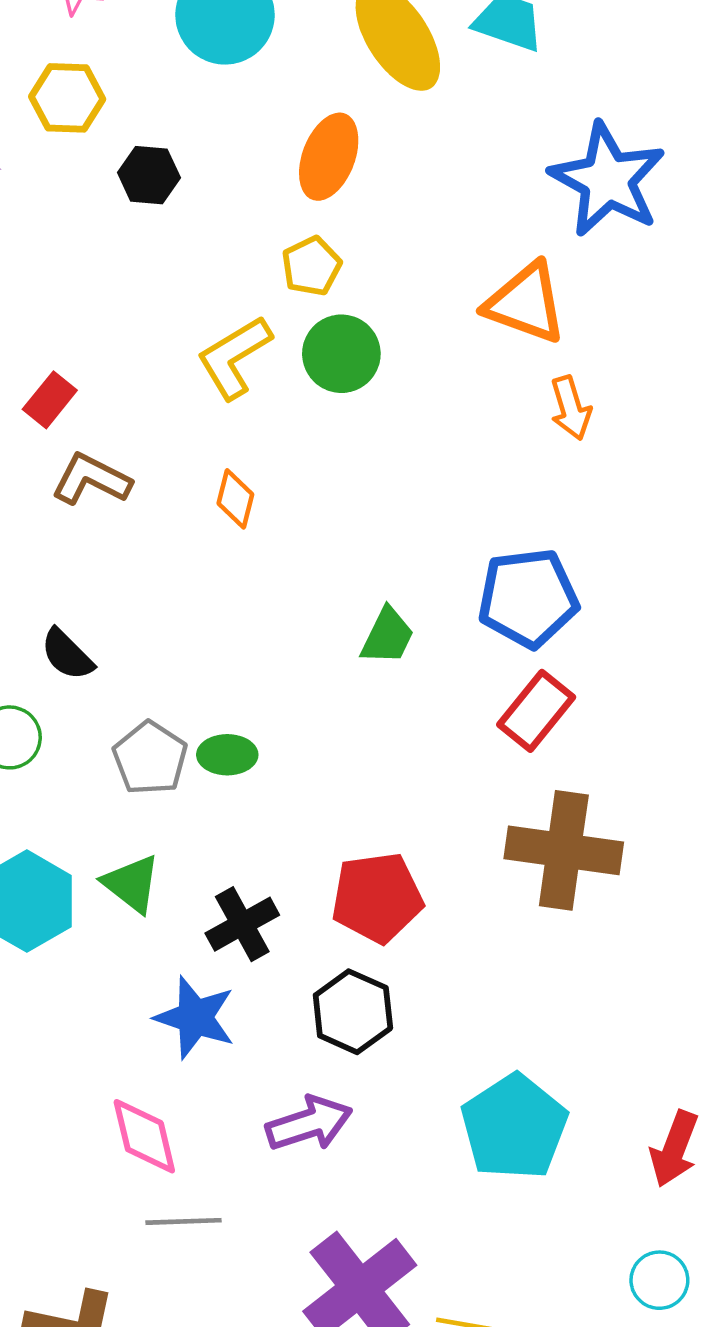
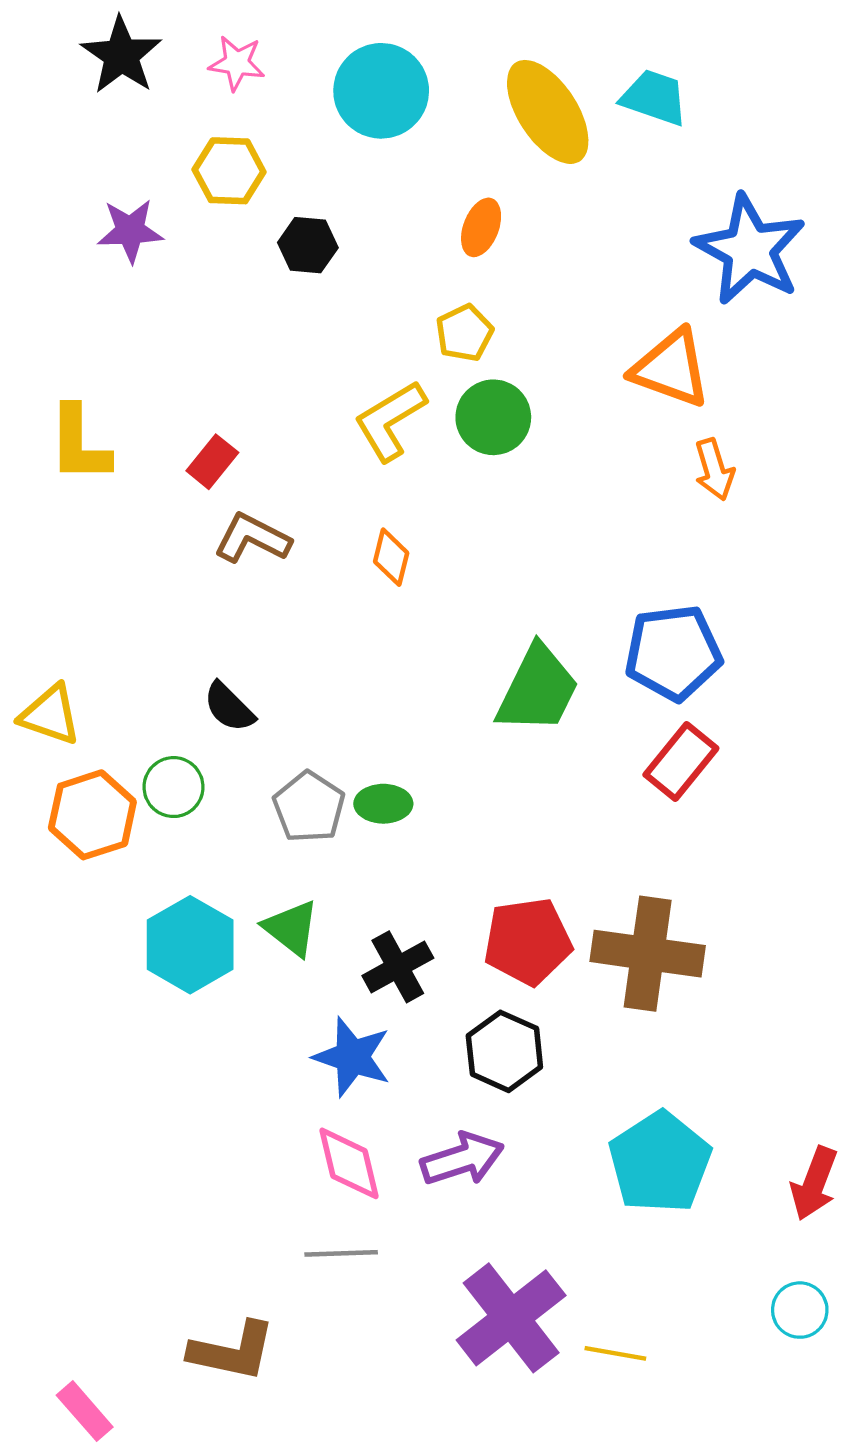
orange ellipse: (329, 157) -> (481, 227), size x0.7
green trapezoid: (387, 636) -> (538, 689), size x1.6
brown cross: (564, 850) -> (648, 954), moved
pink diamond: (144, 1136) -> (349, 1163), moved

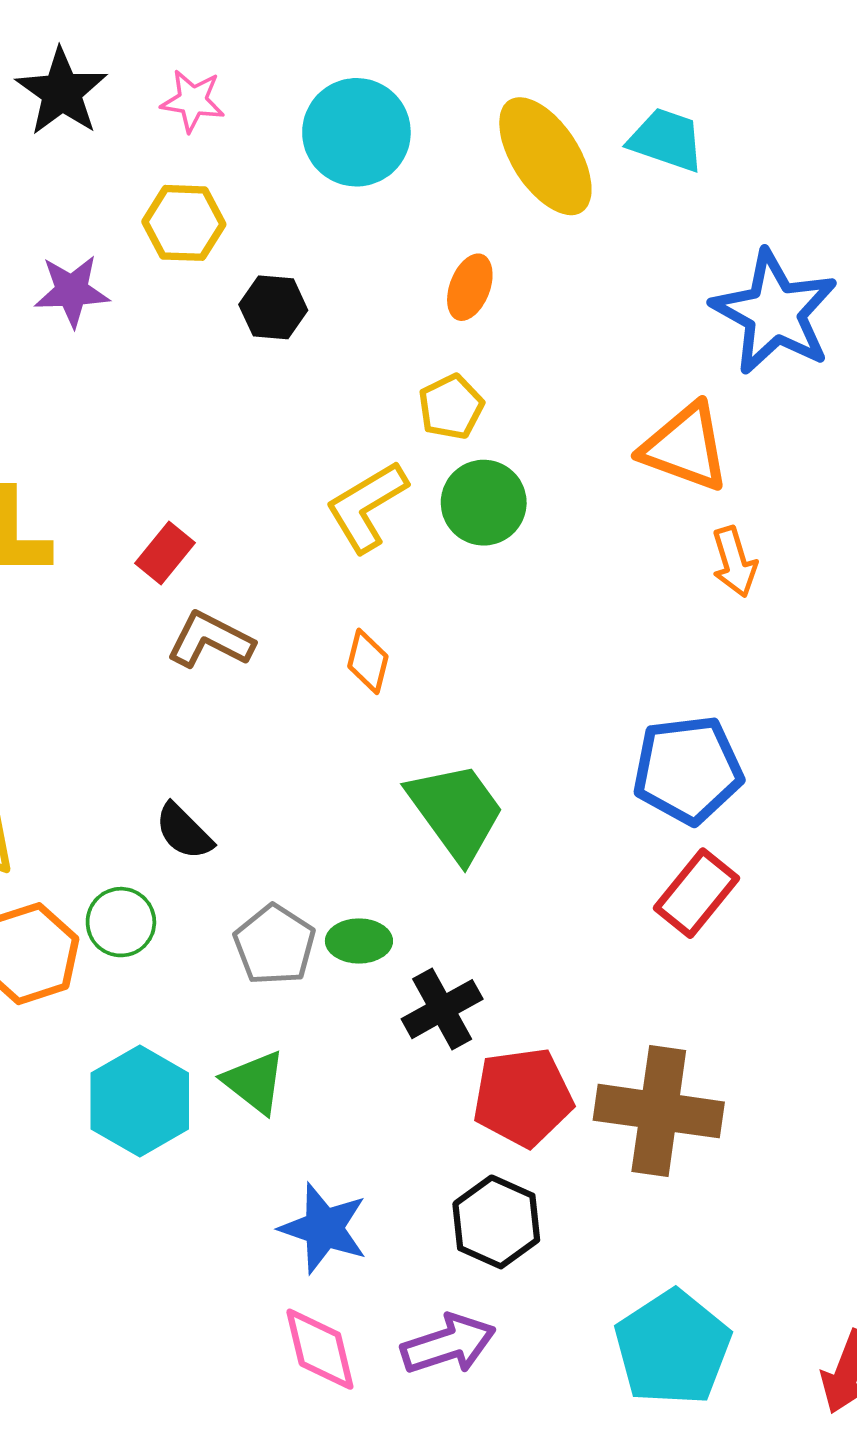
green trapezoid: (538, 689) -> (456, 811), moved, turned -62
black cross: (398, 967) -> (442, 1009), moved

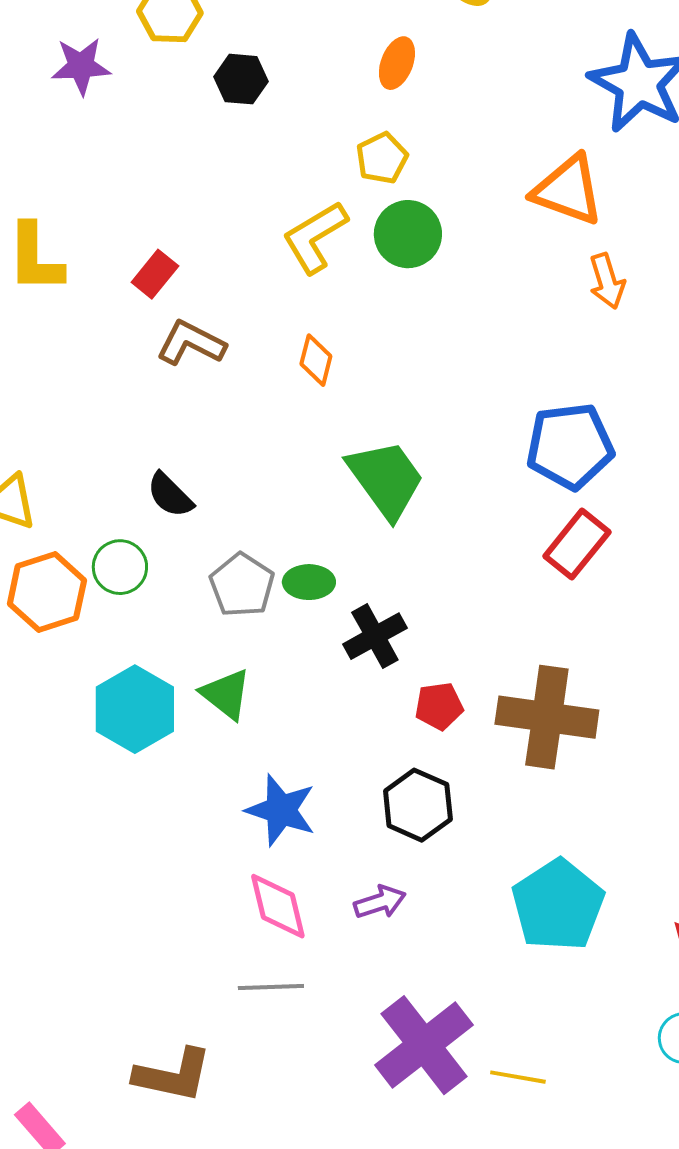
red pentagon: (523, 1097) -> (439, 706), size x0.6
purple arrow: (448, 1344) -> (380, 902), size x0.7

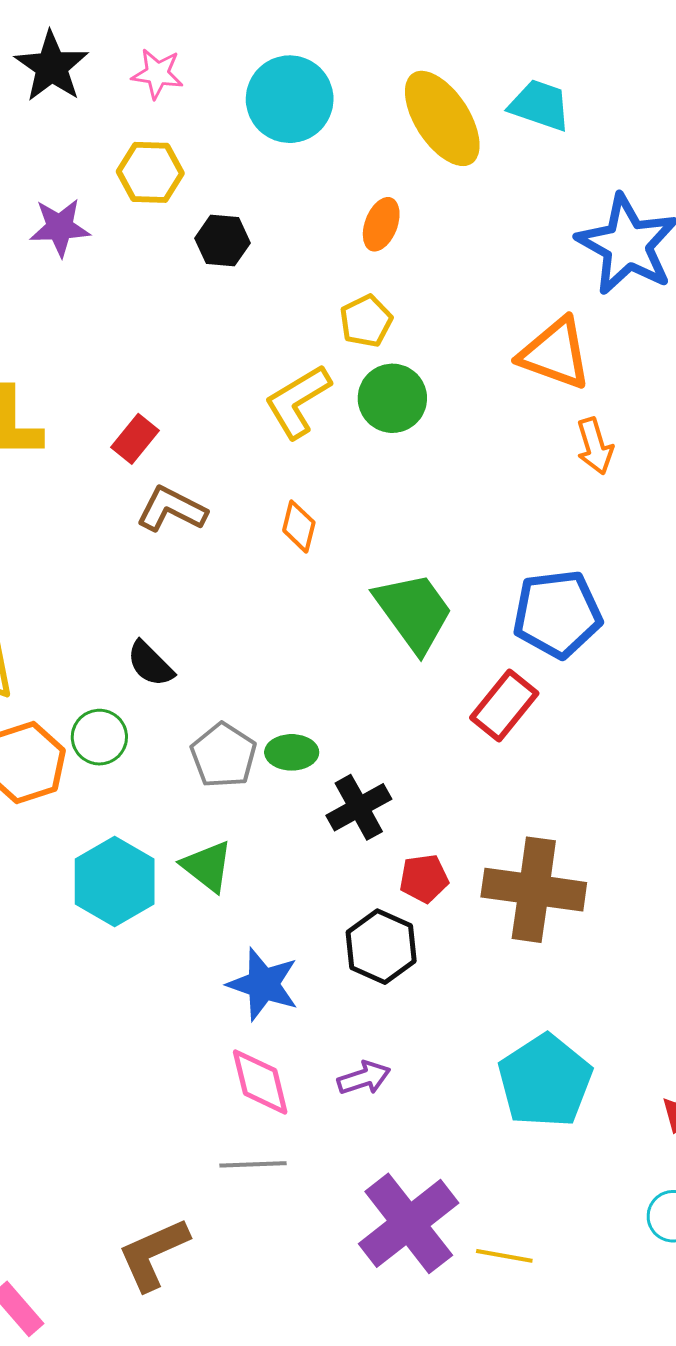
green trapezoid: (386, 479) -> (414, 612), moved
red rectangle: (577, 544) -> (504, 706), moved
black hexagon: (418, 805) -> (381, 947), moved
brown L-shape: (173, 1075) -> (153, 1254), turned 144

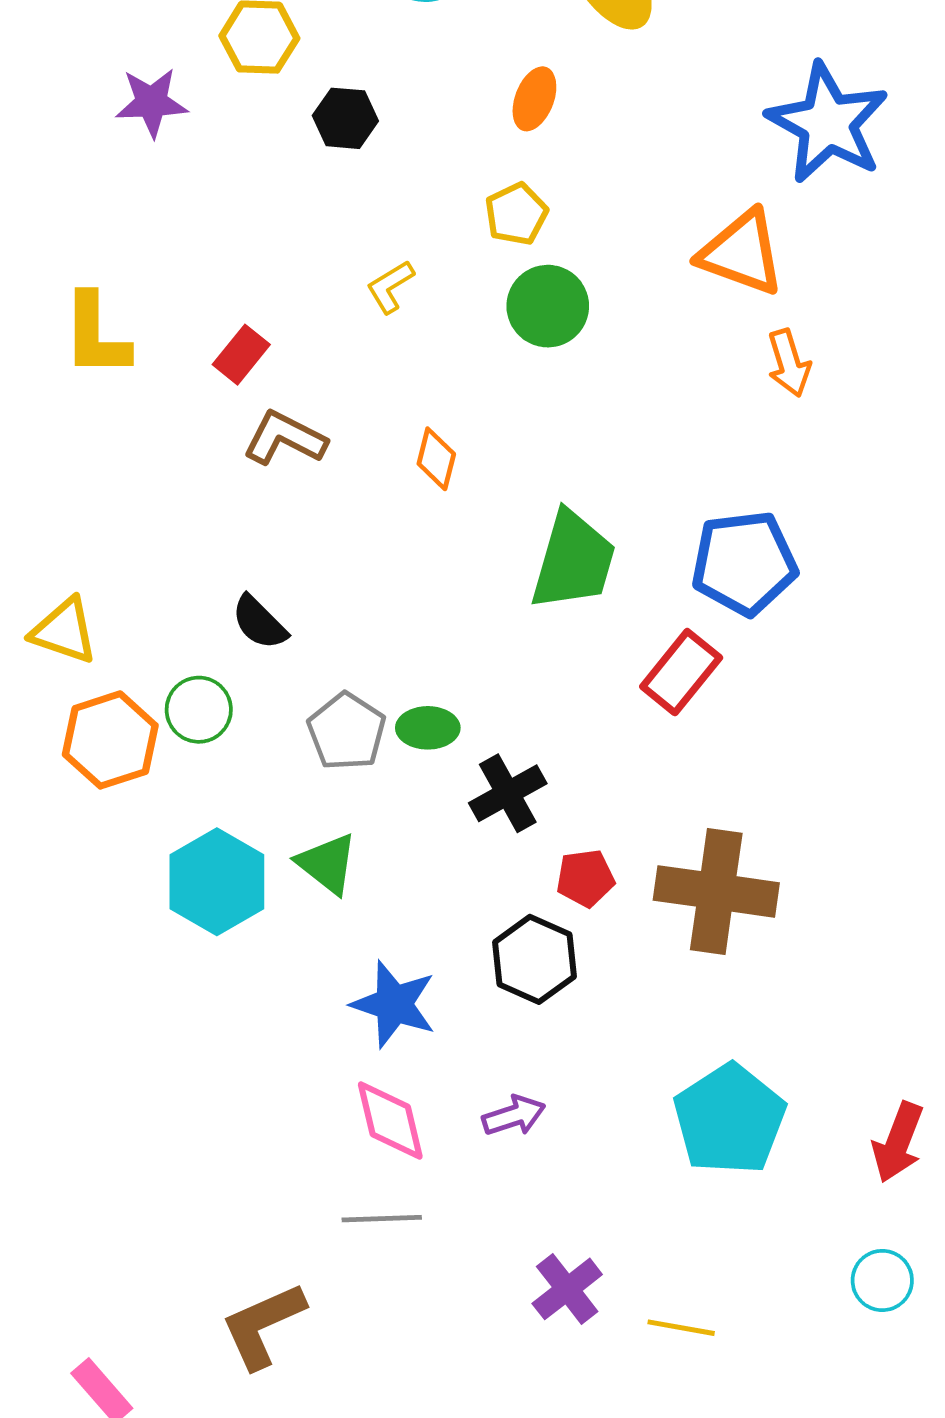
yellow L-shape: (298, 401) -> (390, 287), moved, size x0.6
green trapezoid: (414, 612) -> (573, 561), turned 52
purple cross: (409, 1223) -> (567, 1289), size x0.6

